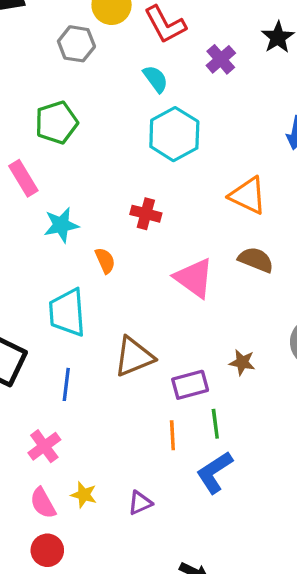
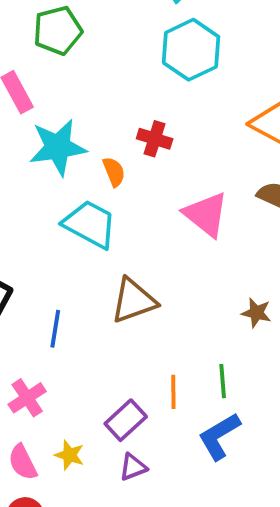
cyan star: (61, 225) -> (58, 147), size x1.4
orange semicircle: (105, 261) -> (114, 172), moved
cyan trapezoid: (67, 313) -> (90, 224), moved, turned 120
purple rectangle: (190, 385) -> (126, 420), moved, turned -30

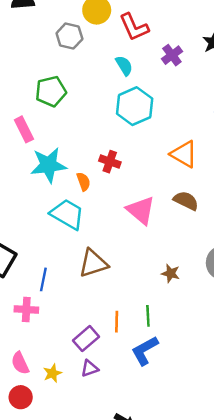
pink cross: (27, 398) -> (26, 310), moved, turned 35
yellow star: (69, 455) -> (52, 373), moved, turned 30

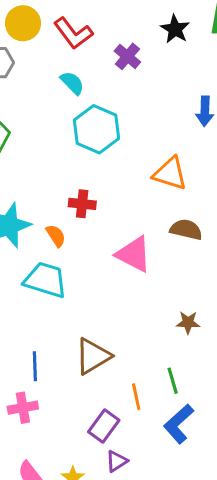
brown triangle: (93, 263) -> (93, 356), moved

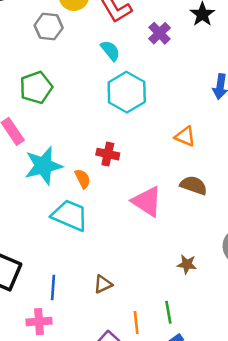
orange triangle: (170, 174) -> (185, 136), size x0.7
brown triangle: (93, 356) -> (103, 284), size x0.6

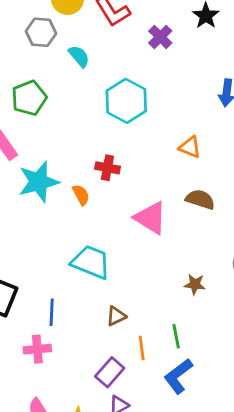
cyan semicircle: (110, 51) -> (79, 56), moved
cyan trapezoid: (70, 215) -> (91, 262), moved
brown triangle: (103, 284) -> (116, 316), moved

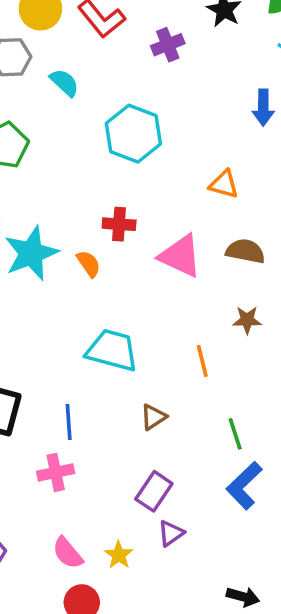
purple cross: (160, 37) -> (168, 45), turned 30
pink triangle: (151, 218) -> (180, 256), moved
brown star: (195, 284) -> (247, 320), moved
orange line: (142, 348) -> (202, 361), moved

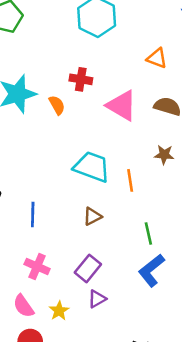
cyan trapezoid: (112, 350) -> (92, 167), moved
pink cross: (56, 472) -> (37, 266), moved, turned 30

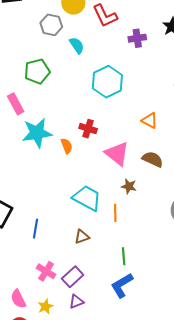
brown star: (164, 155) -> (129, 186), moved
pink cross: (37, 266) -> (46, 271), moved

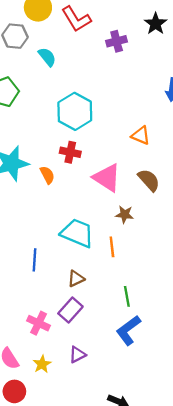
cyan hexagon: (107, 82) -> (75, 111), moved
brown semicircle: (153, 159) -> (149, 180), turned 30
blue line: (36, 229) -> (34, 260), moved
purple rectangle: (73, 277) -> (70, 310), moved

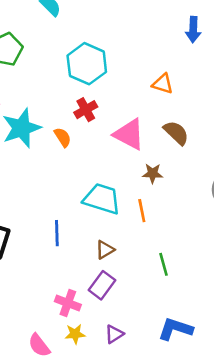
red cross: (70, 152) -> (86, 110), turned -36
blue L-shape: (128, 330) -> (175, 329), moved, turned 60
yellow star: (42, 364) -> (75, 334), moved, turned 30

